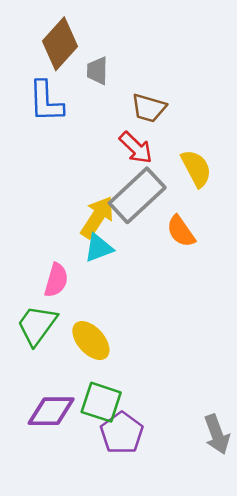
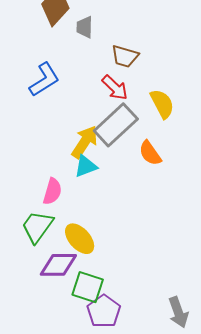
blue L-shape: (46, 102) -> (44, 80), moved, turned -120
purple diamond: (51, 411) -> (58, 265), moved

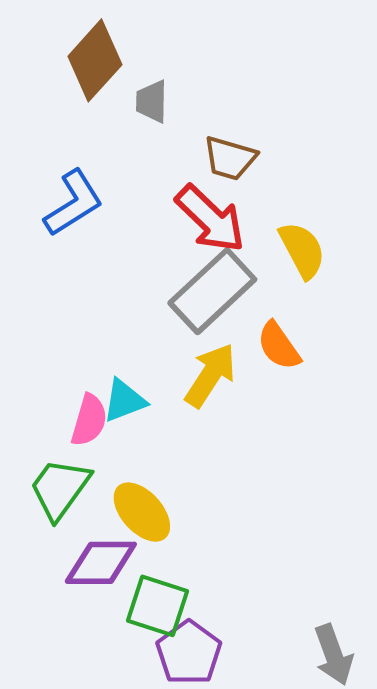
red arrow: (115, 88) -> (210, 219), size x1.4
yellow arrow: (85, 142) -> (210, 375), moved
cyan triangle: (86, 166) -> (124, 401), moved

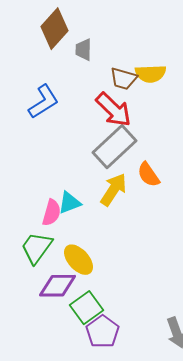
yellow semicircle: (302, 250) -> (150, 74), moved, turned 116
green square: (158, 606) -> (86, 308), turned 36

